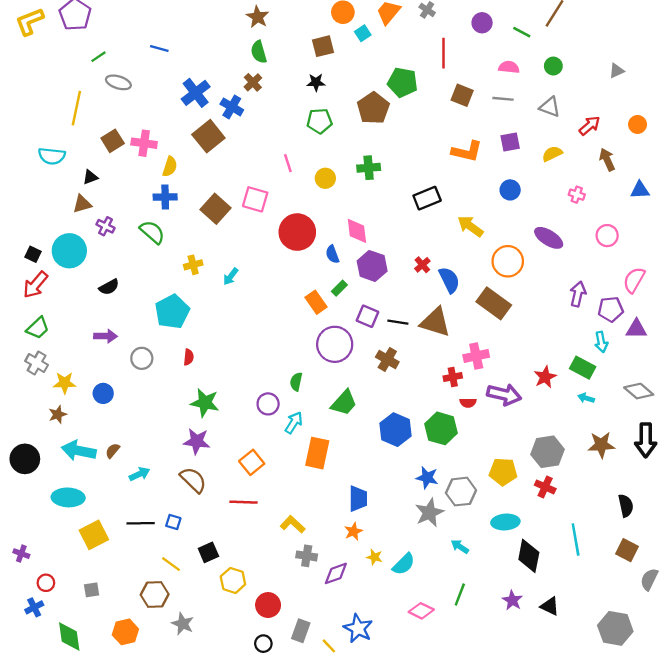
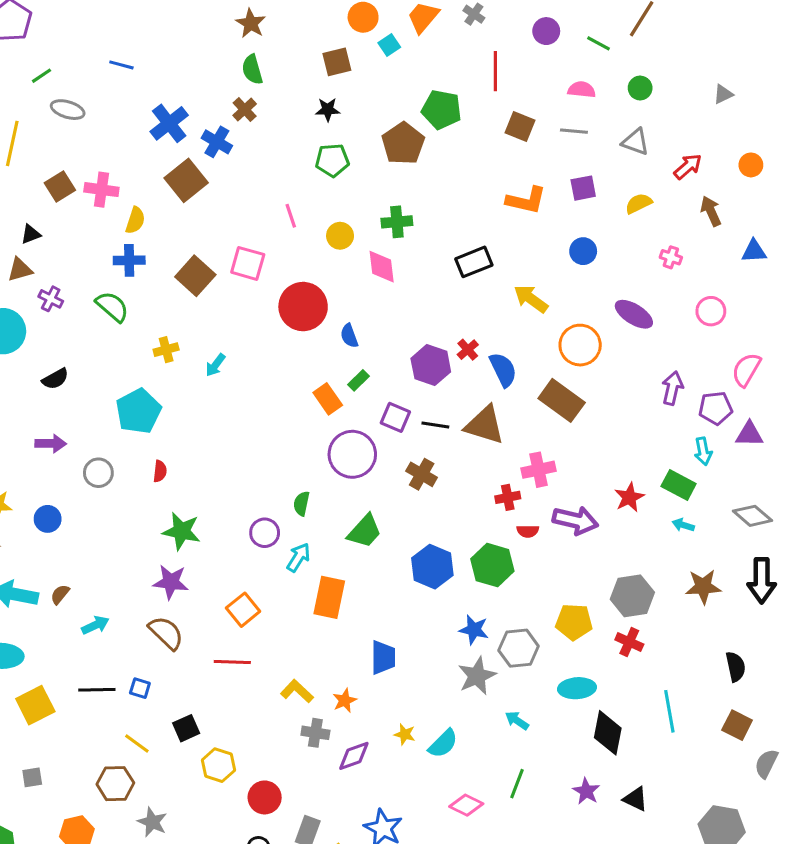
pink diamond: (357, 231) -> (382, 267), moved
purple hexagon: (372, 266) -> (431, 365), moved
orange star: (353, 531) -> (345, 700), moved

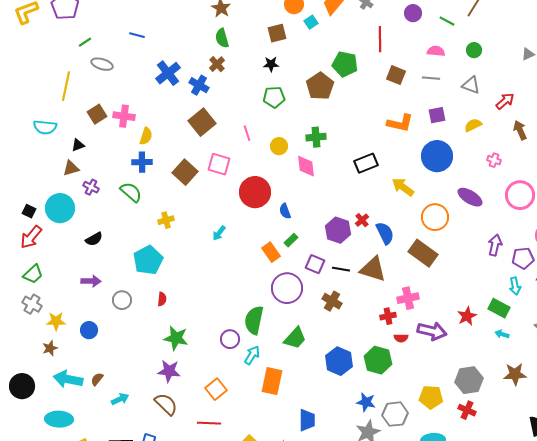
brown square: (186, 180) -> (202, 122), moved
blue circle: (583, 251) -> (437, 156), size x1.8
pink circle: (711, 311) -> (520, 195), size x1.5
cyan arrow: (215, 365) -> (219, 233), moved
green semicircle: (302, 504) -> (254, 320), size x1.8

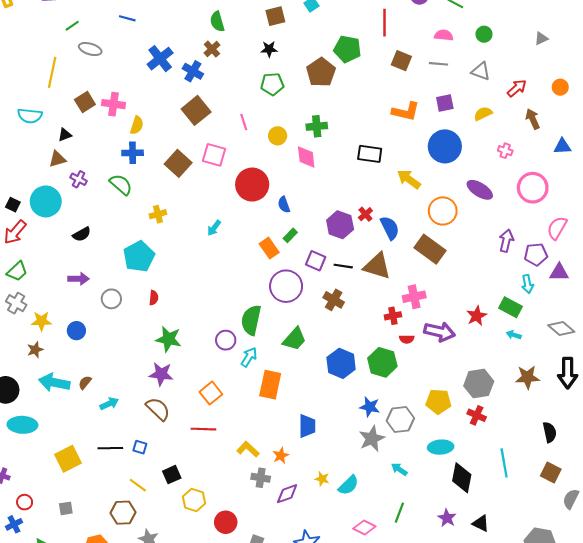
black rectangle: (366, 163) -> (370, 154), turned 30
cyan ellipse: (59, 419) -> (22, 425), moved

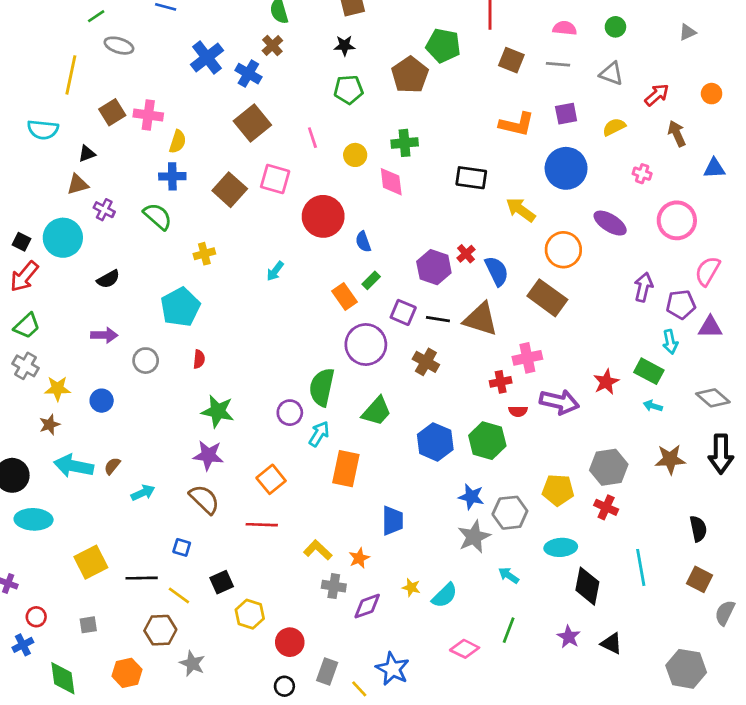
black line: (110, 448) -> (142, 578), moved

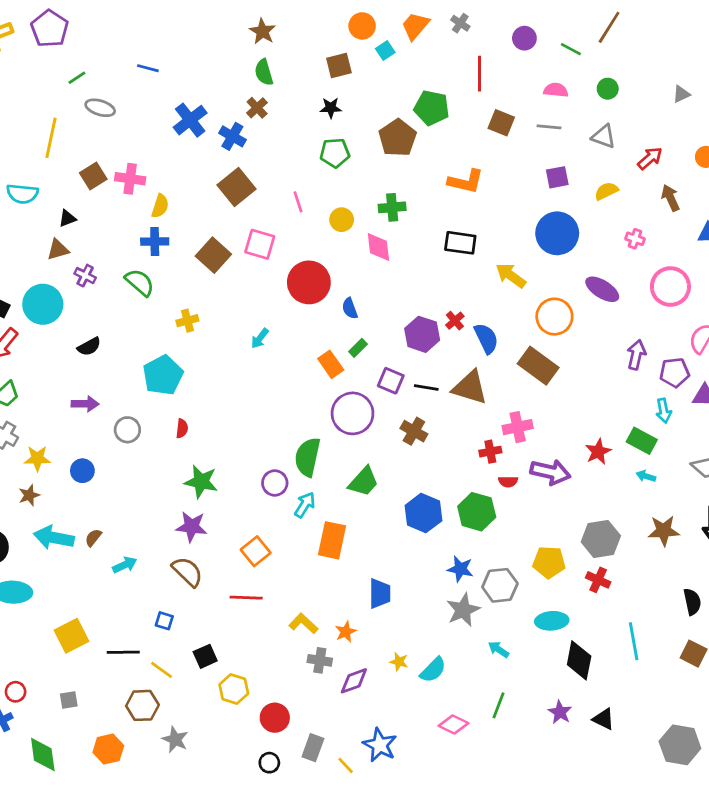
orange L-shape: (517, 124) -> (466, 181), moved

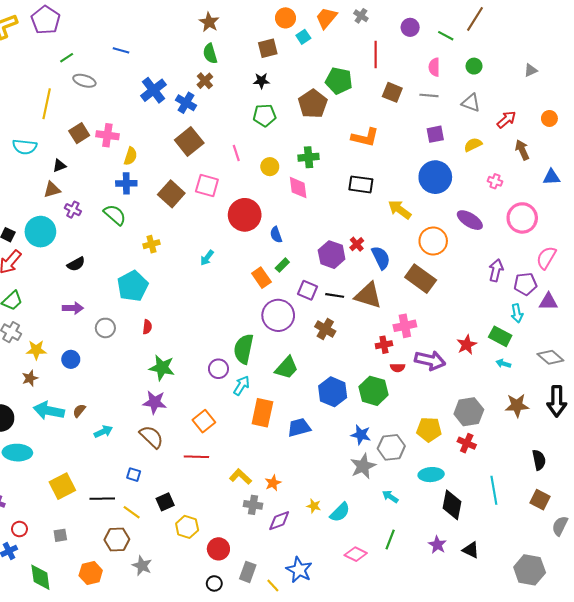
pink semicircle: (556, 90) -> (434, 67), turned -96
blue trapezoid: (380, 594) -> (299, 427), moved, turned -105

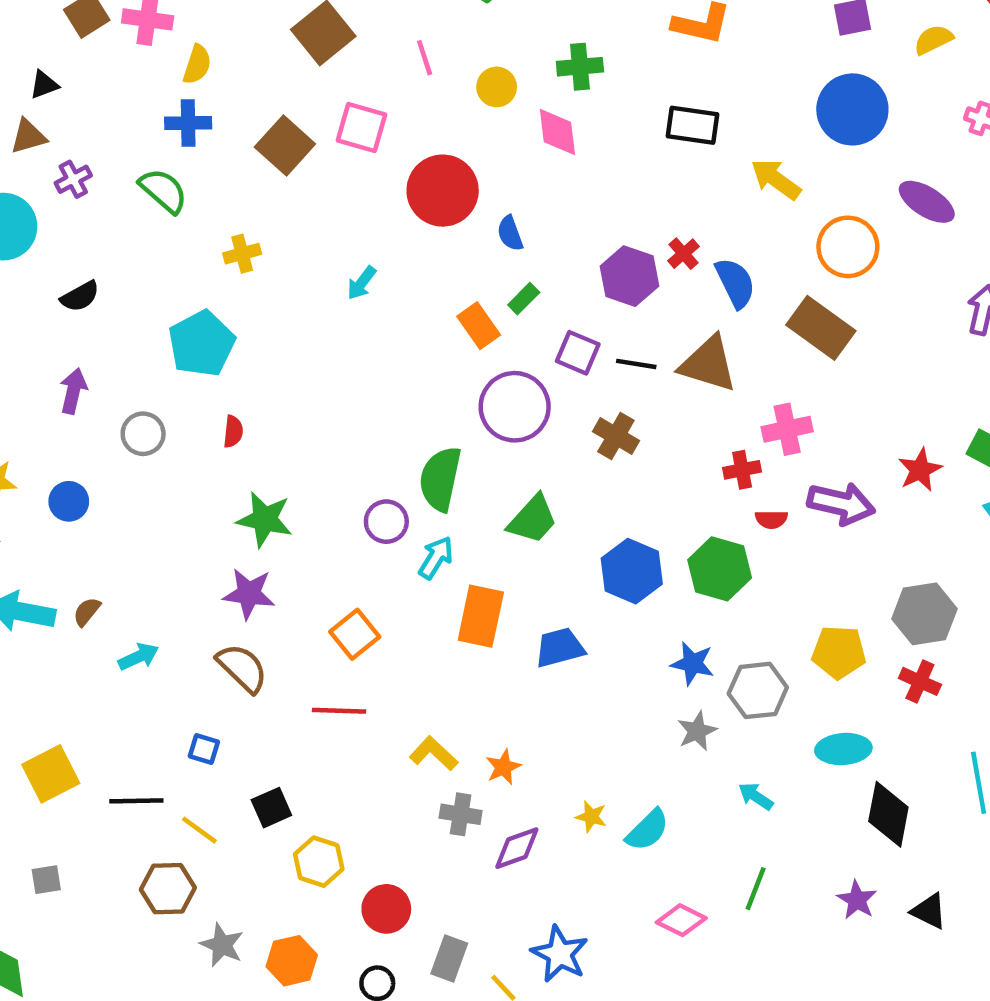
purple cross: (73, 210) -> (73, 179), turned 35
purple arrow: (73, 308) -> (73, 391), turned -78
gray star: (363, 466) -> (697, 731), size x0.7
orange hexagon: (91, 573) -> (292, 961), moved

